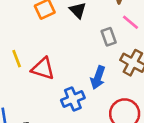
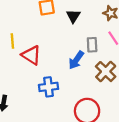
blue arrow: (98, 78) -> (76, 60), moved

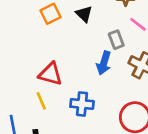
yellow line: (12, 41) -> (41, 101), moved
blue cross: (48, 87) -> (82, 104), turned 30

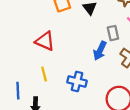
red triangle: (51, 74) -> (45, 41), moved

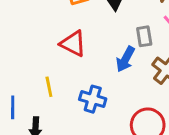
red triangle: (45, 41) -> (73, 44), moved

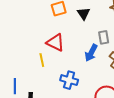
yellow line: (49, 87) -> (42, 60), moved

